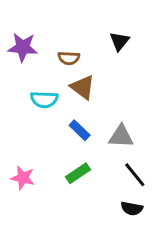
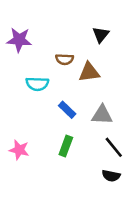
brown semicircle: (69, 58) -> (64, 59), moved
brown triangle: (83, 87) -> (89, 72), moved, turned -45
green rectangle: (78, 173) -> (66, 146), turned -36

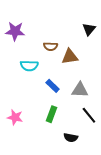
black triangle: (101, 35) -> (89, 29), moved
black semicircle: (111, 176) -> (71, 138), moved

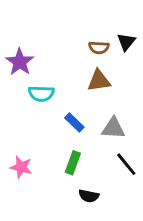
purple star: (15, 31) -> (20, 62), moved, turned 30
brown semicircle: (50, 46) -> (99, 48), moved
black semicircle: (71, 138) -> (89, 196), moved

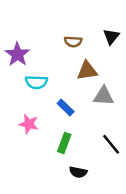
brown semicircle: (99, 48) -> (73, 42), moved
gray triangle: (113, 128) -> (104, 96), moved
pink star: (21, 167) -> (29, 124), moved

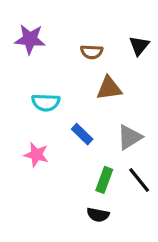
purple star: (17, 54) -> (30, 39), moved, turned -30
gray triangle: (104, 96) -> (130, 137), moved, turned -35
green rectangle: (64, 143) -> (104, 180), moved

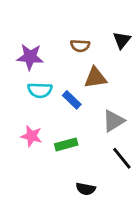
purple star: (30, 39) -> (30, 57), moved
blue rectangle: (82, 134) -> (72, 100), moved
green rectangle: (104, 180) -> (66, 144), moved, turned 55

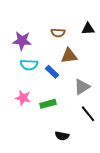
black triangle: (122, 40) -> (88, 29), turned 48

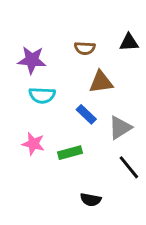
blue rectangle: (52, 72) -> (86, 114), moved

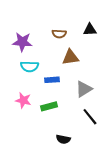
blue rectangle: (86, 114) -> (52, 80), moved, turned -48

